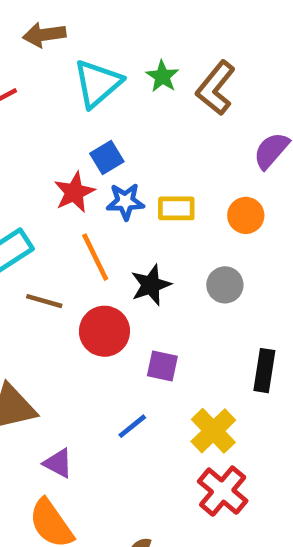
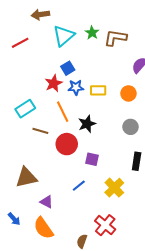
brown L-shape: (216, 88) -> (115, 38), turned 60
gray circle: (225, 285) -> (131, 127), moved
red cross: (223, 491) -> (105, 225), moved

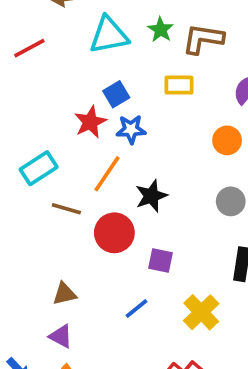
cyan triangle: (64, 36) -> (109, 35), turned 30
yellow rectangle: (98, 90) -> (179, 85), moved
orange line: (63, 112) -> (107, 174), turned 60
brown triangle: (26, 177) -> (64, 294), moved, size x0.6
purple triangle: (46, 202) -> (61, 336), moved

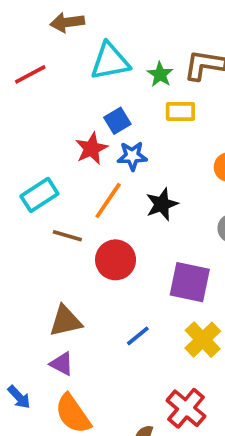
green star: (161, 30) -> (160, 74), moved
black star: (151, 196) -> (162, 204), moved
purple square: (161, 261) -> (190, 282), moved, size x1.6
brown triangle: (64, 294) -> (65, 321), size x1.4

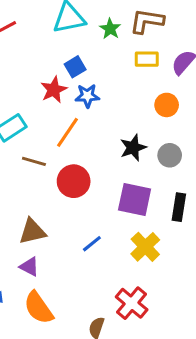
yellow rectangle: (180, 111) -> (147, 59), moved
black star: (162, 204) -> (133, 148), moved

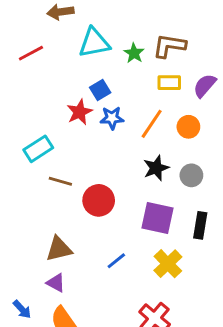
orange line: (67, 132) -> (152, 124), moved

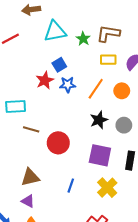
cyan rectangle: (38, 149) -> (16, 106), turned 30
blue line: (116, 261) -> (71, 186), turned -32

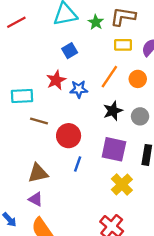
red star: (45, 80) -> (56, 80), moved
blue star: (68, 85) -> (79, 89), moved
blue line: (71, 186) -> (78, 164), moved

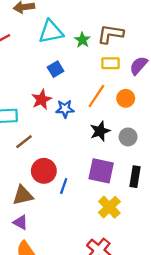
brown line: (39, 121) -> (24, 142), turned -54
red circle: (69, 136) -> (44, 171), moved

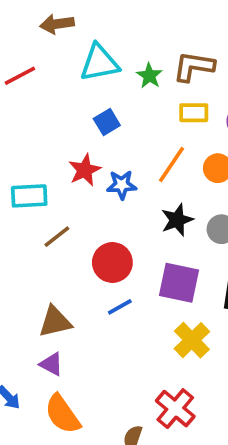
red circle: (44, 171) -> (112, 262), moved
blue line: (64, 186) -> (120, 307), turned 42

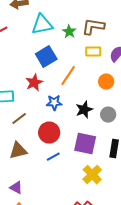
blue square: (107, 122) -> (46, 57), size x1.5
orange line: (172, 164) -> (68, 76), moved
blue star: (122, 185) -> (54, 103), moved
brown triangle: (55, 322) -> (18, 151), moved

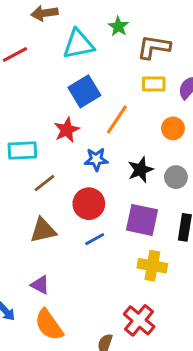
green star: (69, 32) -> (118, 26), moved
yellow cross: (92, 175) -> (152, 266), turned -36

